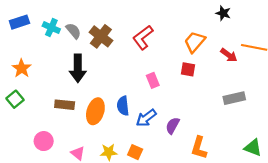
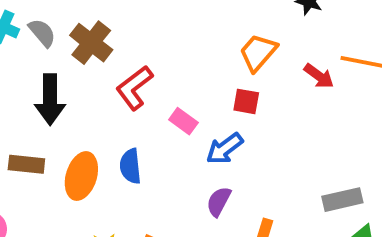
red L-shape: (143, 37) -> (134, 88), moved
pink rectangle: (153, 80) -> (183, 121), turned -32
gray rectangle: (234, 98) -> (342, 200), moved
blue arrow: (146, 118) -> (225, 149), moved

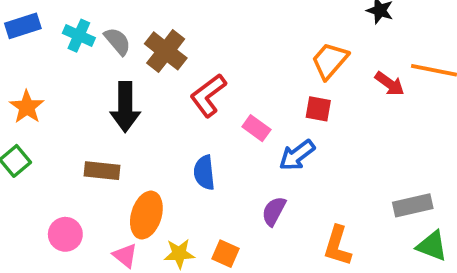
orange ellipse: (81, 176) -> (146, 215), moved
purple semicircle: (219, 202) -> (274, 211), moved

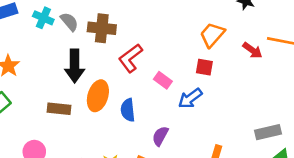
brown cross: (166, 51) -> (102, 28), turned -32
purple semicircle: (274, 211) -> (160, 136), moved
orange ellipse: (146, 215) -> (98, 96), moved

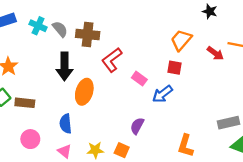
brown rectangle: (59, 109) -> (25, 103), moved
blue semicircle: (128, 110) -> (66, 124), moved

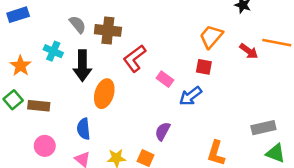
cyan cross: (38, 26) -> (53, 51), moved

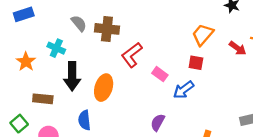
black arrow: (82, 66) -> (72, 76), moved
green square: (13, 100) -> (19, 124), moved

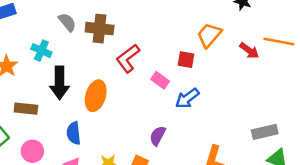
red square: (196, 63) -> (186, 60), moved

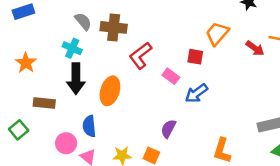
cyan cross: (41, 51) -> (72, 48), moved
pink circle: (32, 151) -> (66, 143), moved

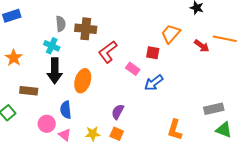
gray semicircle: (83, 21) -> (61, 24), turned 35
purple semicircle: (168, 129) -> (118, 112), moved

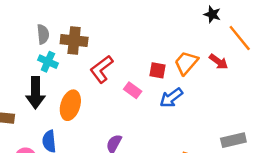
orange trapezoid: (171, 34) -> (186, 63), moved
orange line: (225, 39) -> (240, 38), moved, turned 40
cyan cross: (52, 46) -> (48, 62), moved
blue arrow: (154, 83) -> (171, 98), moved

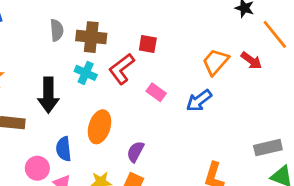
cyan cross: (48, 62) -> (86, 73), moved
red square: (158, 70) -> (148, 44), moved
orange ellipse: (70, 105) -> (99, 127), moved

